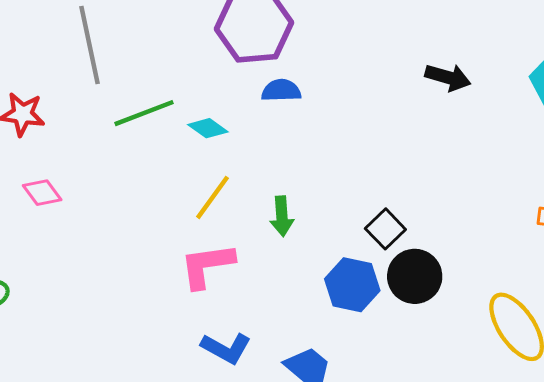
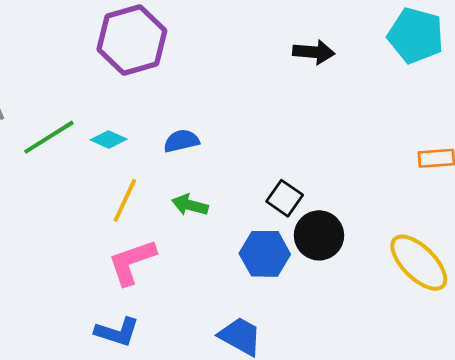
blue semicircle: (281, 90) -> (181, 141), moved
green arrow: (282, 216) -> (190, 205), turned 120
blue L-shape: (226, 348) -> (117, 332), moved

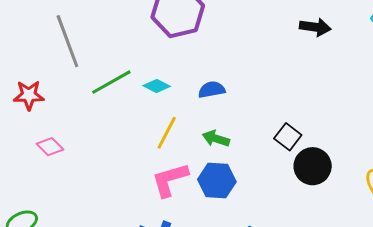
blue hexagon: (265, 254) -> (217, 181), moved

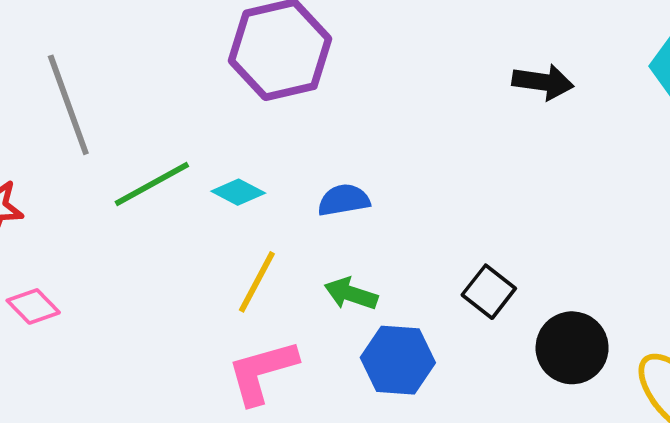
black circle: (313, 166) -> (572, 348), moved
blue hexagon: (217, 181) -> (398, 360), moved

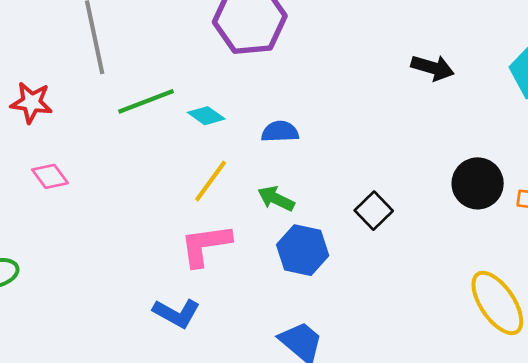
black circle: (572, 348) -> (478, 183), moved

